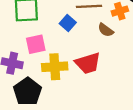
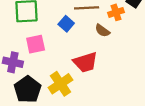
yellow cross: (55, 67) -> (60, 84), moved, turned -30

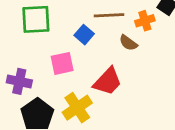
pink square: (36, 44) -> (62, 63), moved
red trapezoid: (85, 62) -> (108, 81), turned -30

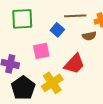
brown semicircle: (128, 43) -> (89, 36), turned -48

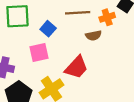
blue square: (57, 30) -> (48, 29), moved

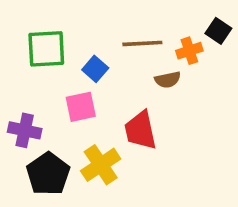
red trapezoid: (76, 67) -> (140, 130), turned 125

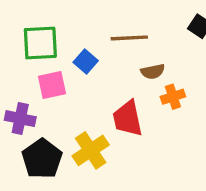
orange cross: (189, 51) -> (173, 97), moved
pink square: (81, 107) -> (52, 85), moved

